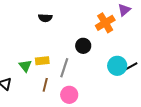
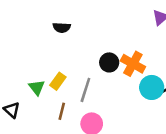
orange cross: (105, 23) -> (133, 64), moved, turned -30
yellow rectangle: (42, 61) -> (58, 81), turned -48

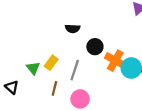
black semicircle: (62, 27) -> (73, 29), moved
orange cross: (133, 64) -> (115, 61), moved

